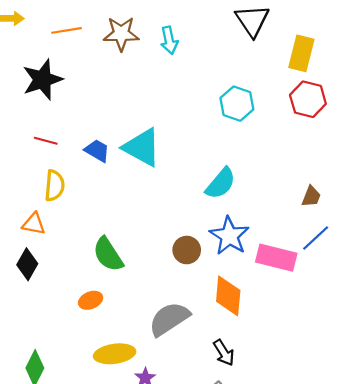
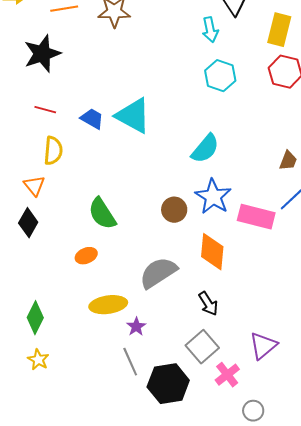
cyan arrow: (169, 40) -> (210, 30), moved
orange triangle: (34, 224) -> (34, 186), turned 40

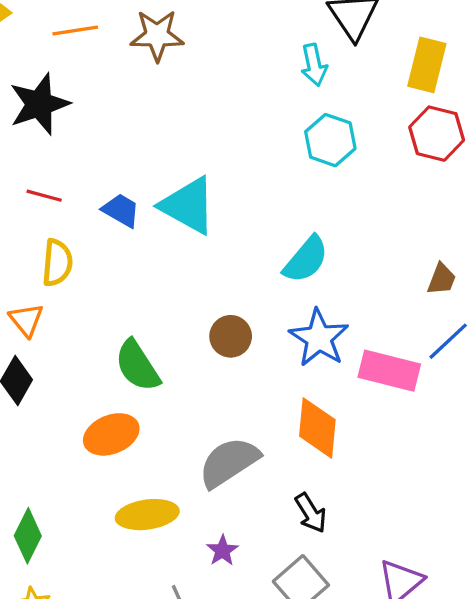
brown circle: (174, 210) -> (231, 336), moved
orange ellipse: (86, 256) -> (111, 434), size x1.5
purple star: (136, 327) -> (222, 551), moved

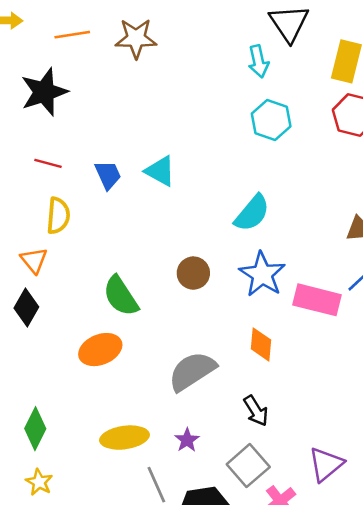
cyan triangle: (188, 205) -> (160, 171), size x0.7
blue trapezoid: (121, 210) -> (108, 175), turned 36
orange diamond: (317, 428) -> (261, 344), size x0.7
yellow ellipse: (147, 515) -> (125, 438), moved

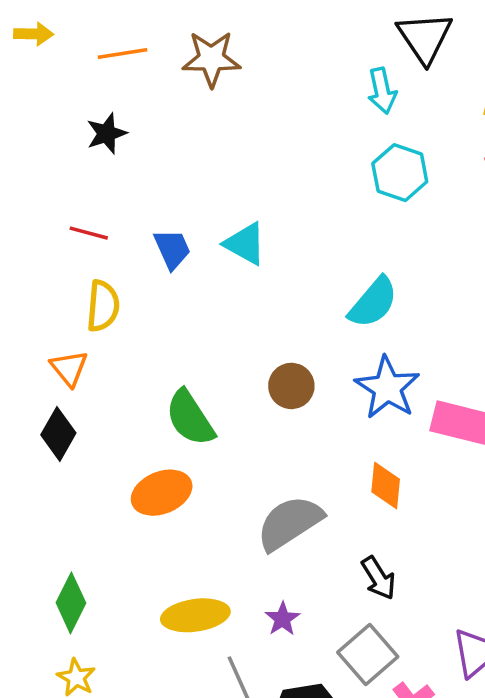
black star: (44, 92) -> (106, 133), moved, size x0.6

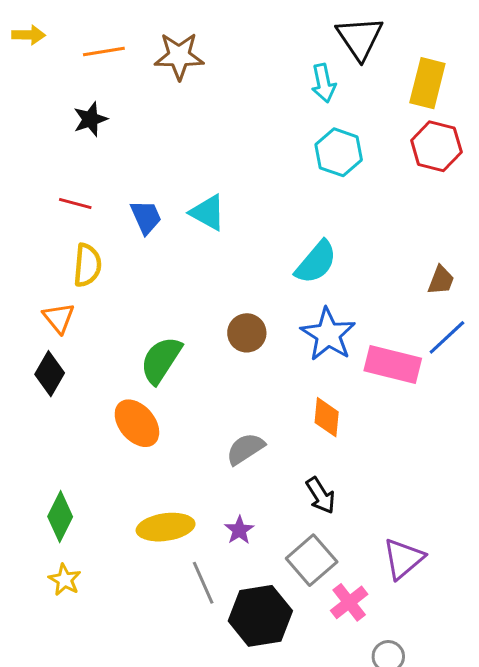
green semicircle: (190, 418) -> (161, 360), turned 66
orange ellipse: (162, 493) -> (137, 423), turned 72
gray semicircle: (290, 523) -> (245, 449), size x0.7

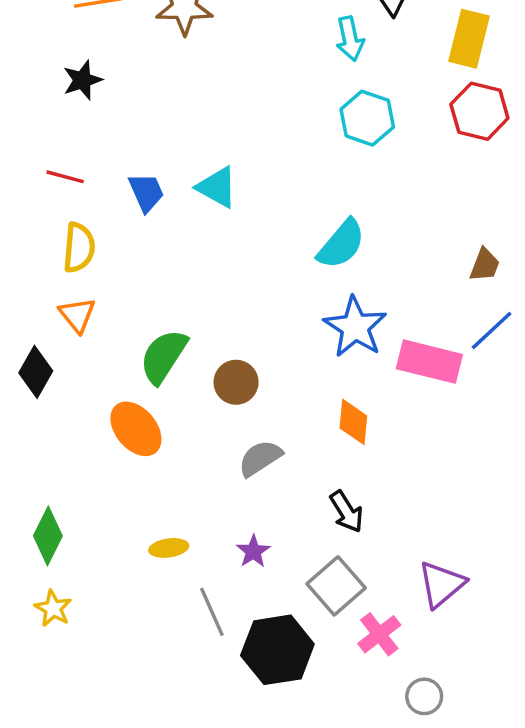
orange triangle: (59, 318) -> (77, 315), moved
brown circle: (247, 333) -> (236, 382), moved
yellow ellipse: (166, 527) -> (169, 548), size x0.6

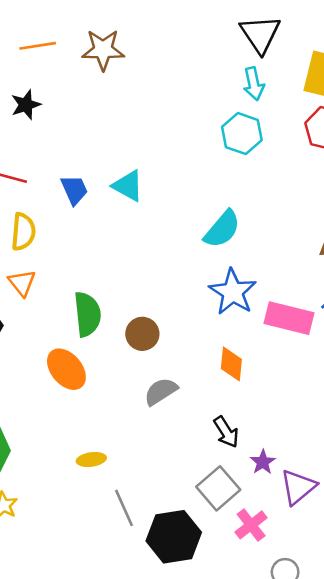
cyan arrow: (350, 39) -> (254, 84), moved
green semicircle: (164, 356) -> (87, 314), turned 141
purple star: (253, 551) -> (263, 462), moved

